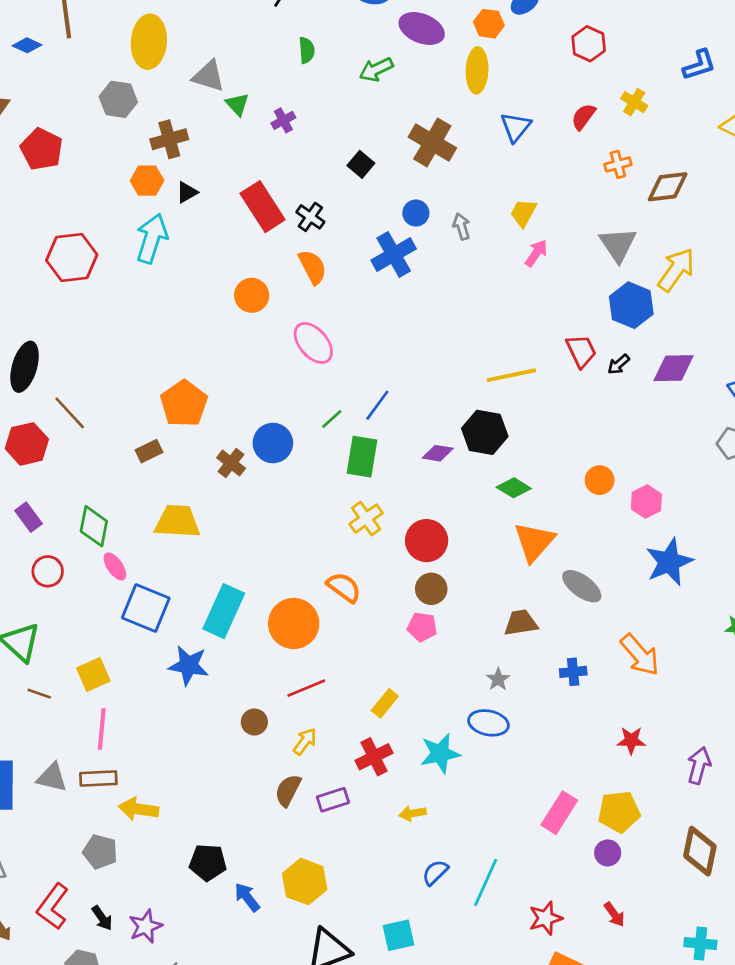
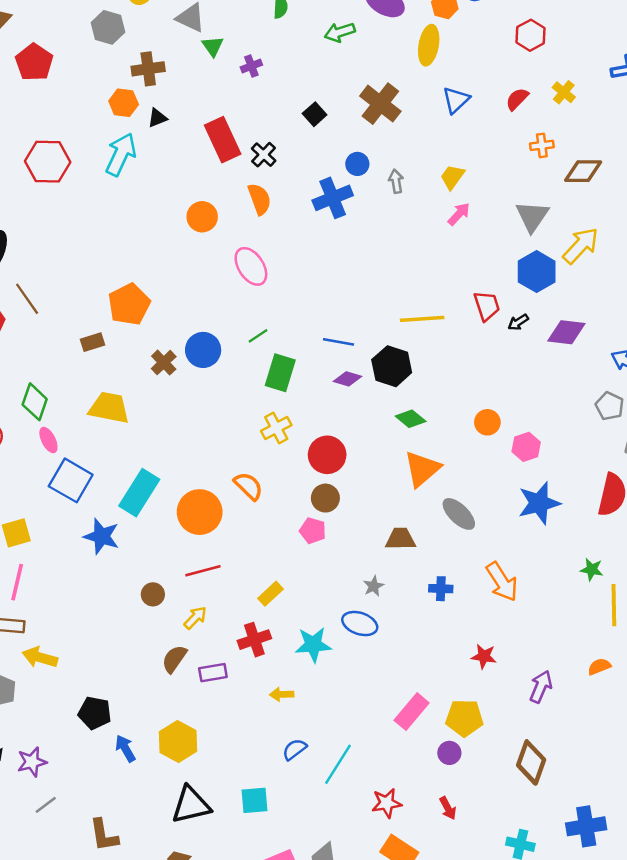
blue line: (377, 405) -> (339, 342), moved, turned 56

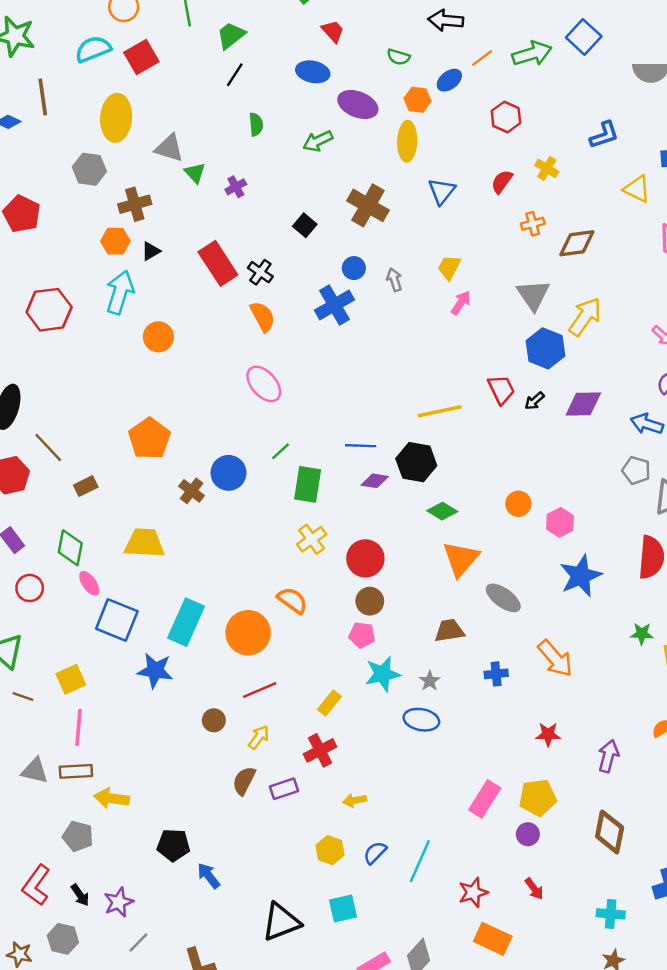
orange circle: (202, 217) -> (158, 337), moved
brown rectangle: (93, 342) -> (86, 486), moved
cyan star: (313, 645) -> (383, 674), moved
yellow hexagon: (178, 742) -> (330, 850), moved, size x0.7

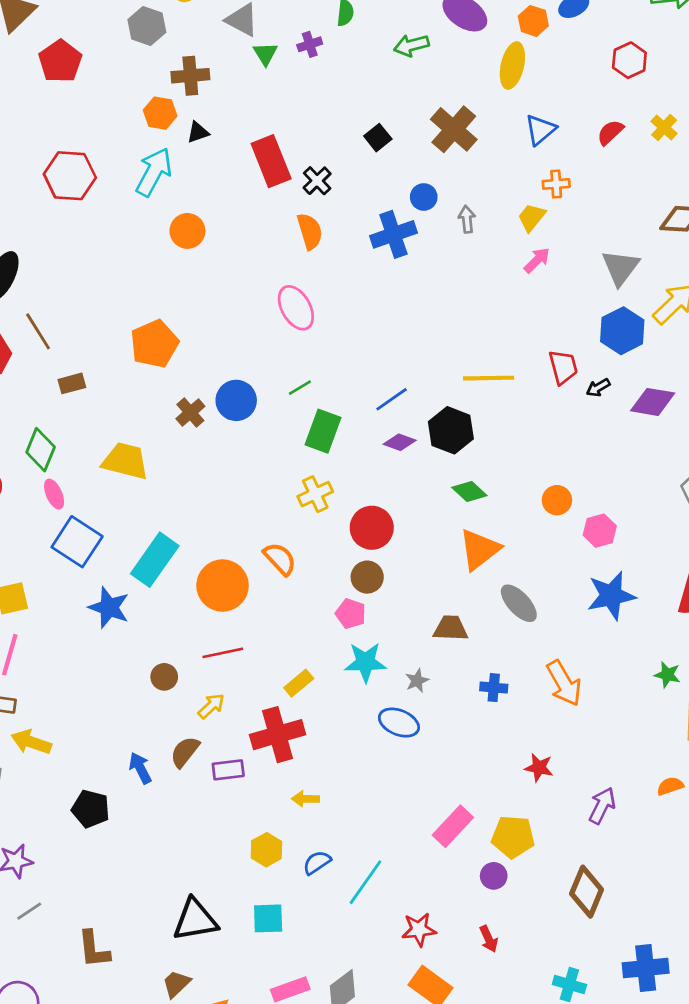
purple cross: (236, 187) -> (310, 44), moved
orange cross: (533, 224) -> (556, 184), moved
blue line: (361, 446) -> (392, 399), turned -48
red cross: (320, 750) -> (278, 735), size x1.4
blue arrow: (209, 876) -> (140, 768), moved

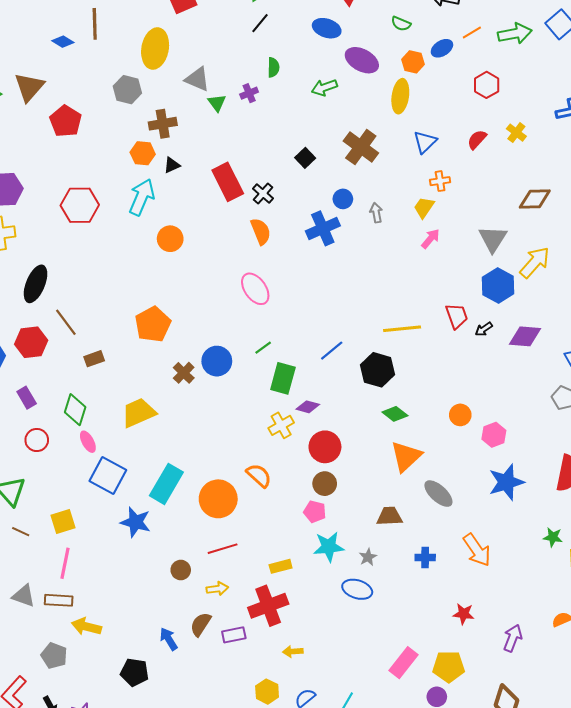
purple diamond: (400, 442) -> (308, 407), moved
yellow trapezoid: (125, 461) -> (139, 413), turned -33
yellow rectangle: (299, 683) -> (281, 566), turned 30
yellow arrow: (211, 706) -> (217, 589), turned 40

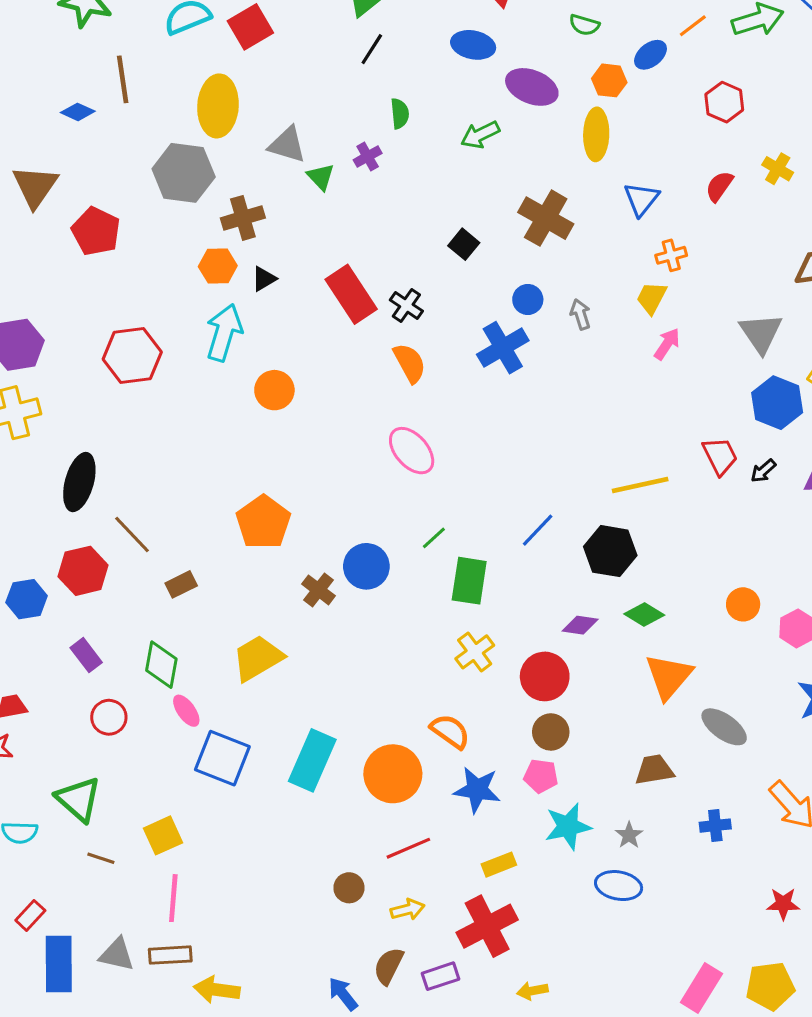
gray hexagon: (127, 90) -> (184, 173), size x1.4
purple diamond: (308, 407) -> (580, 625), moved
blue star: (136, 522) -> (477, 790), moved

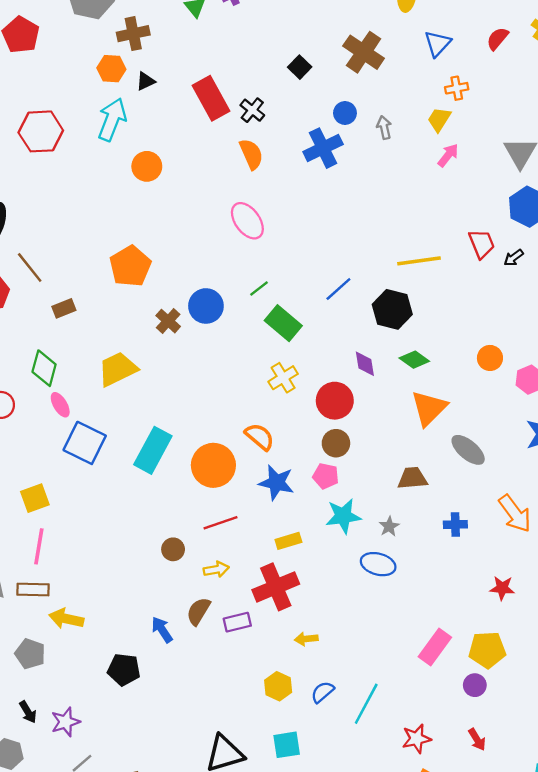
green rectangle: (469, 581) -> (283, 323), turned -63
purple diamond: (580, 625) -> (365, 364), turned 68

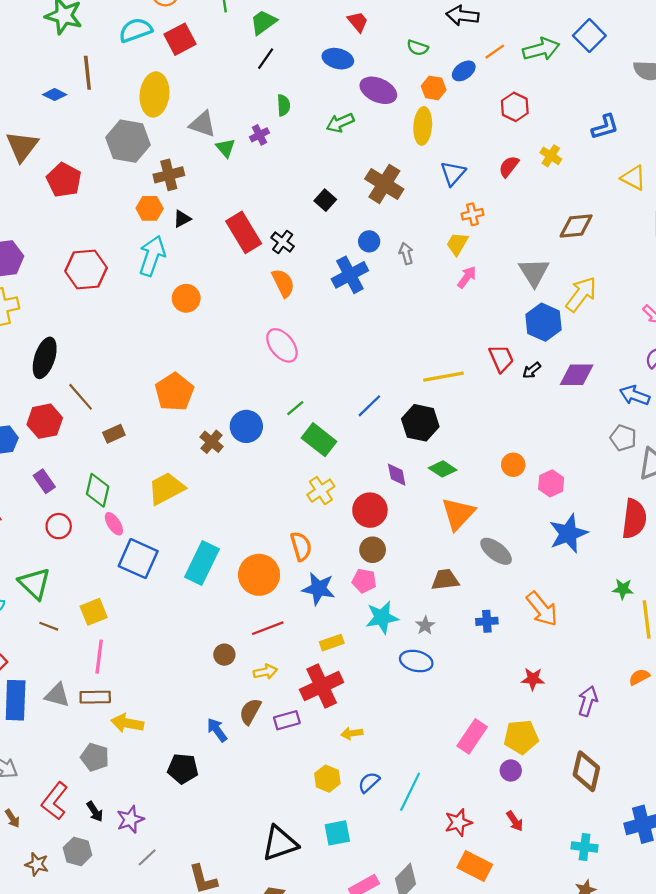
orange semicircle: (260, 437) -> (301, 546), turned 36

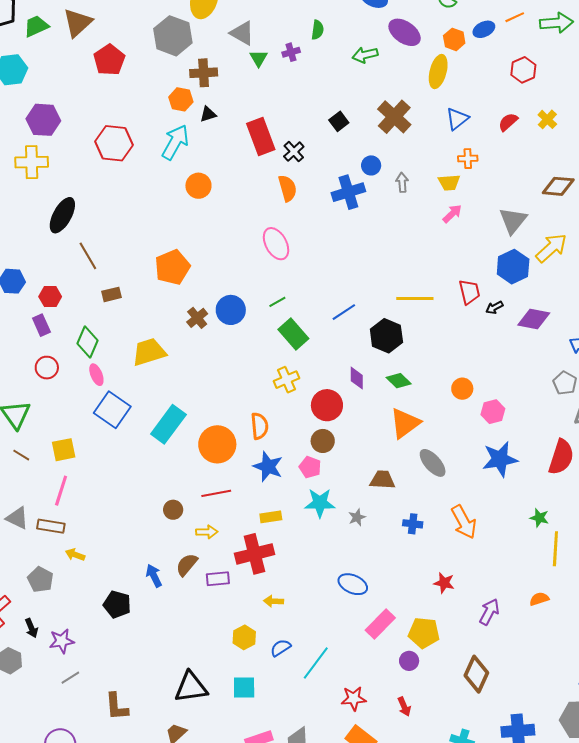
yellow trapezoid: (457, 244) -> (449, 182), turned -135
red hexagon: (45, 421) -> (50, 297), moved, size x0.7
blue ellipse: (416, 661) -> (353, 584), moved
yellow arrow: (127, 723) -> (75, 555), size x0.7

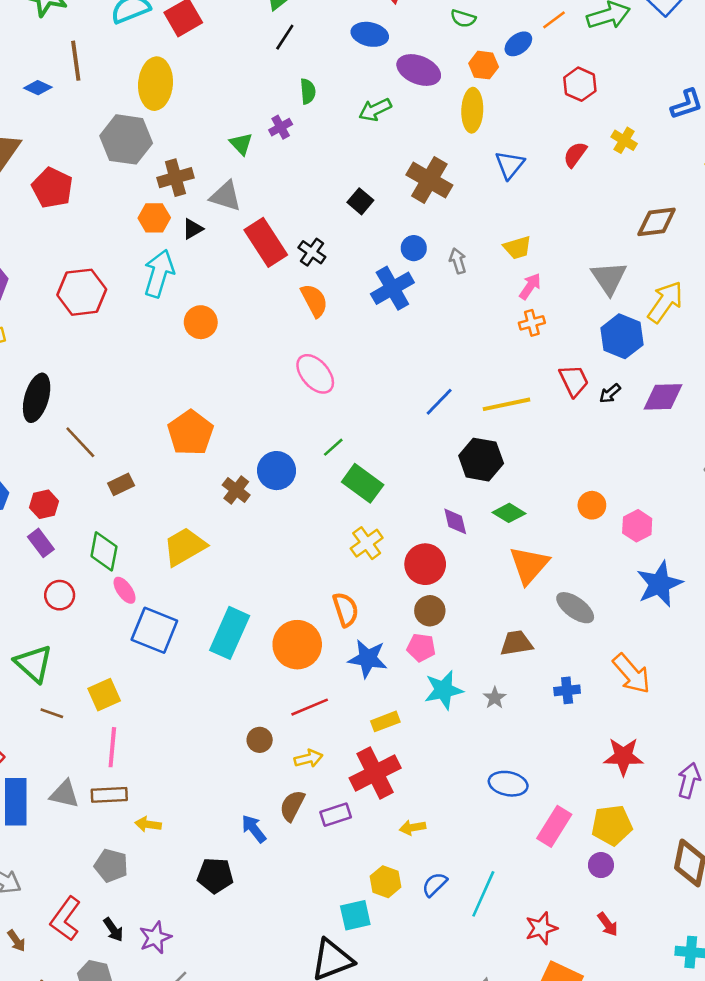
gray triangle: (242, 33) -> (226, 196), moved
orange cross: (468, 159) -> (532, 323), moved
blue line: (344, 312) -> (439, 402), moved
red star: (444, 583) -> (623, 756), size x1.4
cyan square: (244, 688) -> (355, 915), moved

